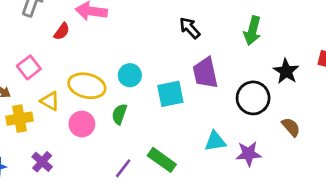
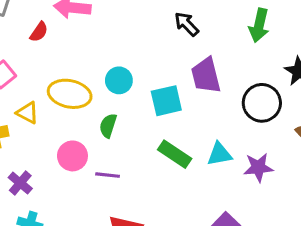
pink circle: (82, 124) -> (72, 156), moved
green rectangle: (162, 160) -> (175, 154), moved
purple line: (123, 168) -> (108, 175), moved, turned 60

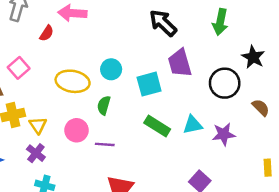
black arrow: (187, 24) -> (163, 23), size x1.4
yellow triangle: (27, 113) -> (38, 125), moved, turned 30

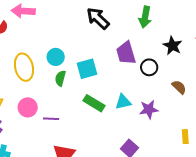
purple trapezoid: (180, 63) -> (126, 53), moved
yellow ellipse: (73, 81) -> (24, 67), turned 68
black circle: (225, 83) -> (149, 67), size x0.7
green semicircle: (104, 105) -> (60, 78), moved

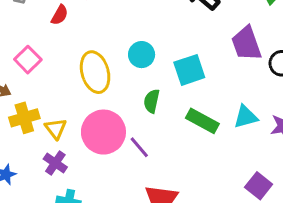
green semicircle: (60, 78) -> (152, 101), moved
pink circle: (28, 107) -> (103, 132), size x1.5
purple line: (51, 119) -> (139, 147), turned 49

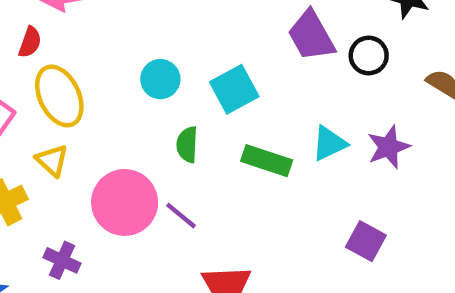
yellow ellipse: (95, 72) -> (59, 96), moved
yellow triangle: (56, 129) -> (52, 160), moved

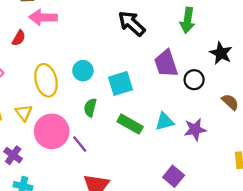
yellow ellipse: (59, 96) -> (46, 80), moved
yellow triangle: (52, 160) -> (24, 113), moved

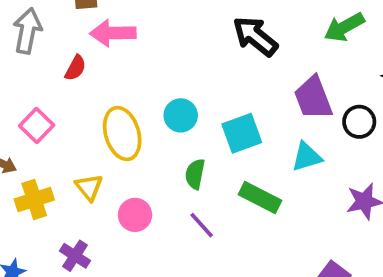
green arrow: (187, 20) -> (344, 27), turned 55
cyan triangle: (164, 121) -> (307, 157), moved
pink circle: (52, 131) -> (135, 215), size x0.6
purple line: (80, 144) -> (202, 225), moved

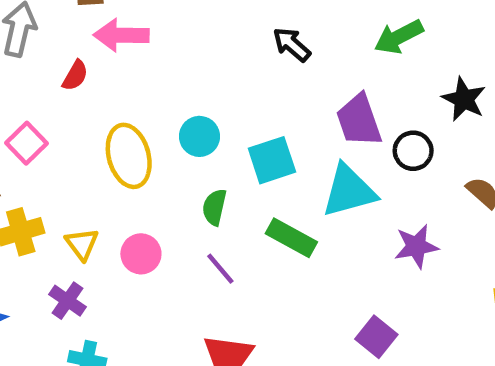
black arrow: (255, 36) -> (292, 44), size x0.7
cyan triangle: (307, 157) -> (349, 191), size x1.5
yellow triangle: (89, 187) -> (82, 244), moved

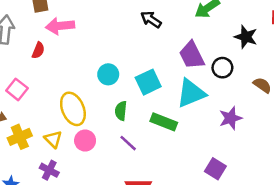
yellow ellipse: (129, 156) -> (73, 109), moved

